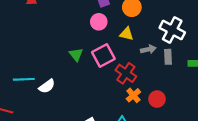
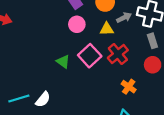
gray arrow: (148, 49) -> (124, 18), moved
red cross: (126, 73) -> (118, 54), moved, turned 30
red circle: (157, 99) -> (153, 65), moved

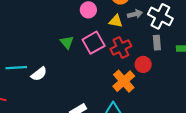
red circle: (153, 65) -> (143, 64), moved
orange cross: (129, 87) -> (124, 81), size x1.5

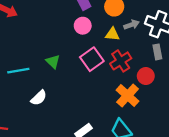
green triangle: (67, 42) -> (53, 62), moved
cyan line: (16, 68) -> (18, 71), moved

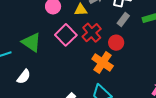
gray rectangle: (157, 52) -> (123, 20), turned 56
green triangle: (53, 62) -> (31, 42), size x1.5

